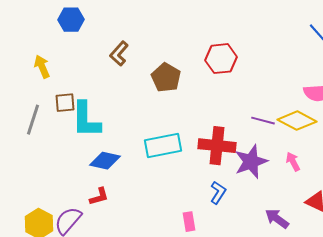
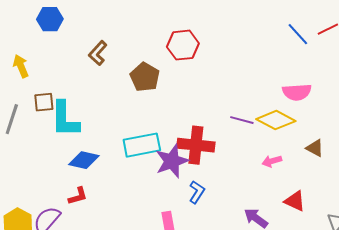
red hexagon: (221, 59) -> (183, 45), moved
purple star: (251, 162) -> (172, 161), moved
pink arrow: (293, 162) -> (272, 161), turned -78

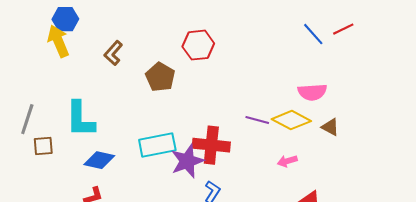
yellow arrow: (21, 66) -> (58, 41), moved, size x1.4
brown square: (44, 102) -> (43, 146), moved
brown triangle: (315, 148) -> (330, 127), moved

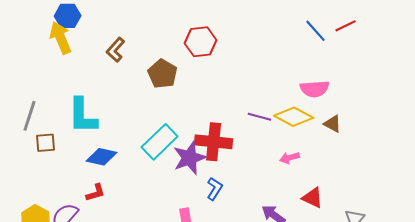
cyan rectangle: (157, 145) -> (160, 142), turned -33

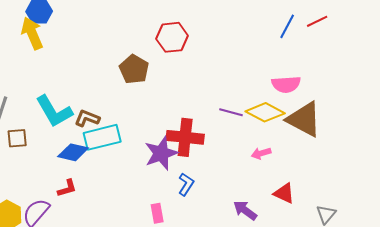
blue line: (316, 31) -> (287, 26), turned 70
brown L-shape: (116, 50) -> (87, 118), moved, turned 70
cyan L-shape: (83, 116) -> (54, 111), turned -30
brown triangle: (333, 124) -> (304, 119), size x2.0
cyan rectangle: (160, 142) -> (102, 137), moved, turned 30

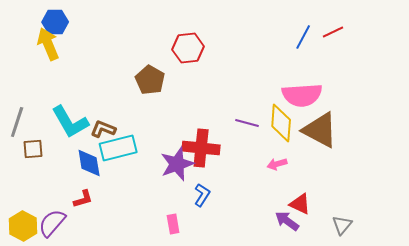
pink semicircle: (286, 84) -> (302, 95), size x1.4
yellow diamond: (265, 112) -> (281, 123), turned 66
blue diamond: (73, 152) -> (89, 163), turned 68
purple arrow: (245, 210) -> (287, 221), moved

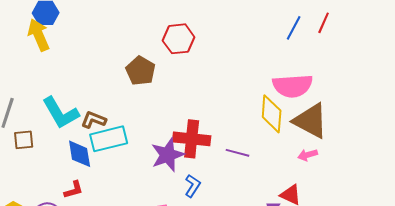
red line: (333, 32) -> (324, 23), turned -40
purple line: (247, 123) -> (238, 153), moved
pink arrow: (277, 164) -> (308, 155), moved

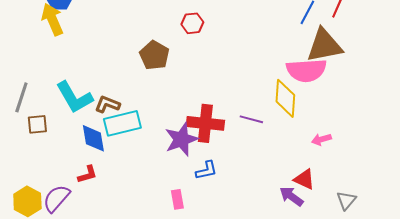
red hexagon: (179, 39) -> (192, 23), size x0.7
brown triangle: (311, 121) -> (324, 45), moved, turned -39
purple line: (238, 153) -> (251, 119), moved
blue L-shape: (193, 186) -> (206, 170), turned 45

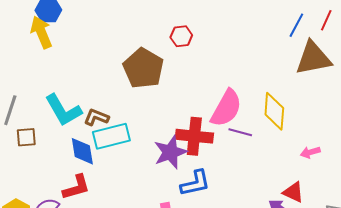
brown pentagon: (154, 55) -> (143, 68), size x1.4
pink semicircle: (306, 70) -> (226, 108), moved, turned -57
blue L-shape: (206, 170) -> (195, 183), size x1.4
red L-shape: (87, 174) -> (76, 187), size x1.4

